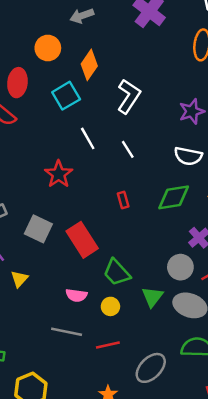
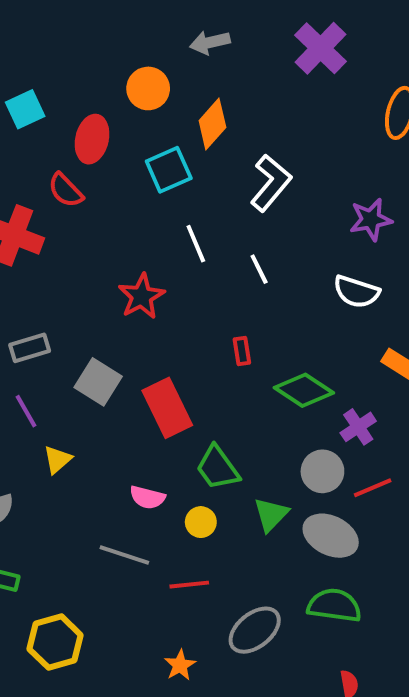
green diamond: (174, 197) -> (304, 390), moved, turned 36

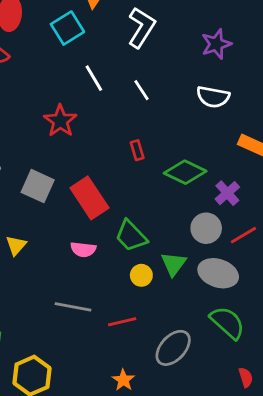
pink semicircle: (147, 497) -> (83, 249), moved
yellow circle: (201, 522) -> (141, 275), moved
green semicircle: (334, 605) -> (228, 323), turned 42

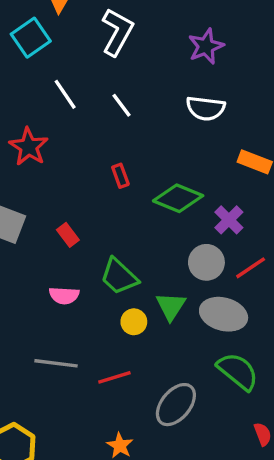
red rectangle: (89, 198) -> (68, 235), size x0.5

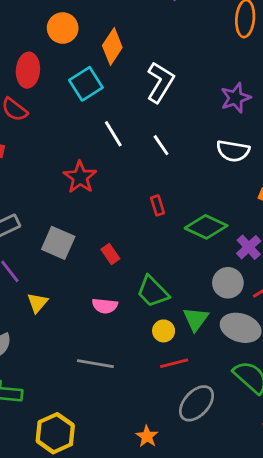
red line: (114, 377) -> (174, 363), moved

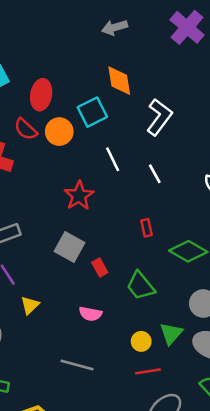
orange circle: (63, 28) -> (59, 132), moved
orange diamond: (112, 47) -> (119, 81), turned -48
gray square: (58, 243) -> (69, 247), moved
green trapezoid: (153, 292) -> (141, 286), moved

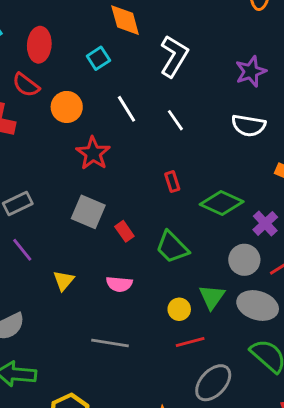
cyan square: (92, 112) -> (98, 58), size x0.7
orange circle: (59, 132) -> (67, 107), moved
yellow triangle: (30, 305) -> (64, 281), moved

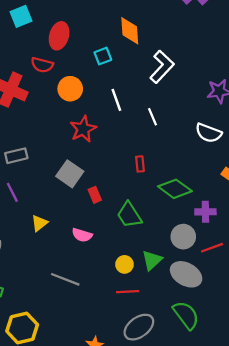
red semicircle: (26, 85) -> (42, 65), turned -35
purple cross: (265, 223) -> (205, 212), turned 30

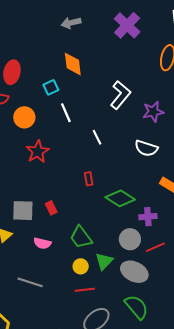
white L-shape: (162, 67) -> (120, 95), moved
white line: (116, 100) -> (66, 113), moved
gray square: (70, 174) -> (23, 211), moved, turned -30
green trapezoid: (129, 215) -> (81, 237), moved

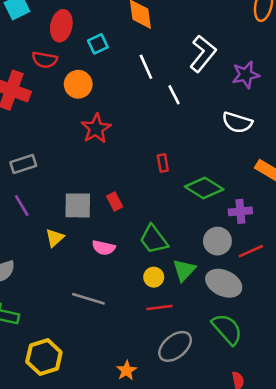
cyan square: (51, 87) -> (98, 44), moved
white line: (66, 113) -> (146, 67), moved
white line: (97, 137) -> (174, 95), moved

